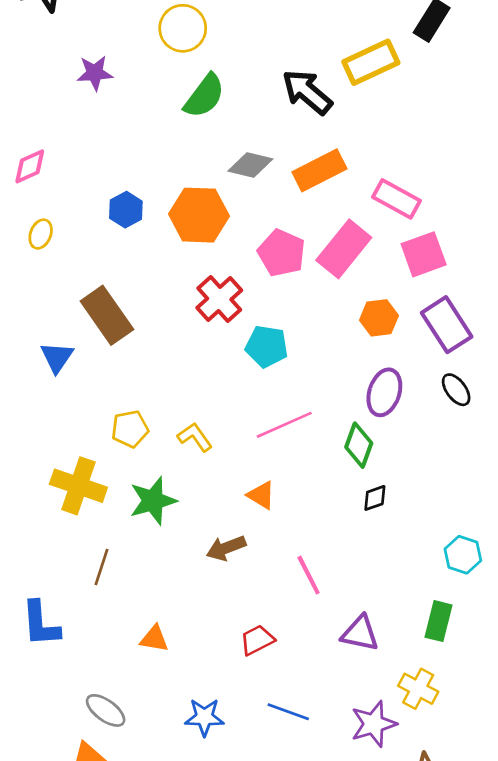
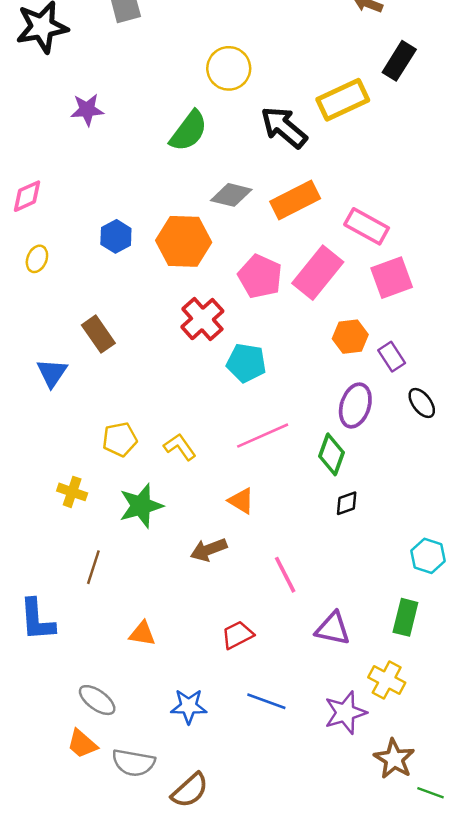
yellow circle: (183, 28) -> (229, 68), moved
brown rectangle: (107, 315) -> (98, 334), size x0.7
purple rectangle: (447, 325) -> (392, 357), moved, size x0.6
yellow cross: (78, 486) -> (72, 492), size x0.6

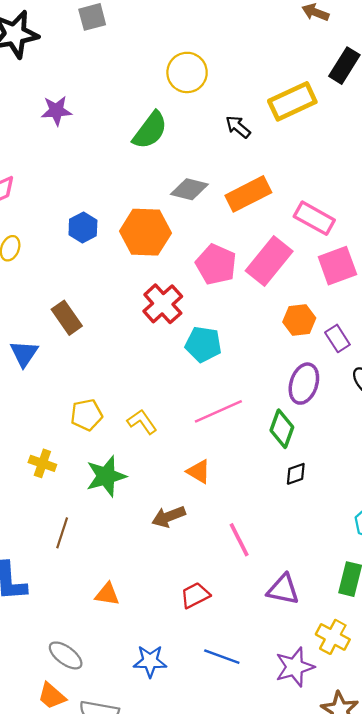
black arrow: (284, 127) -> (238, 127), size x0.6

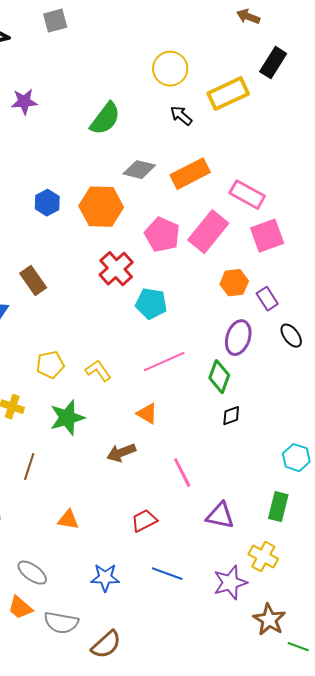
yellow circle: (187, 72) -> (170, 69), moved

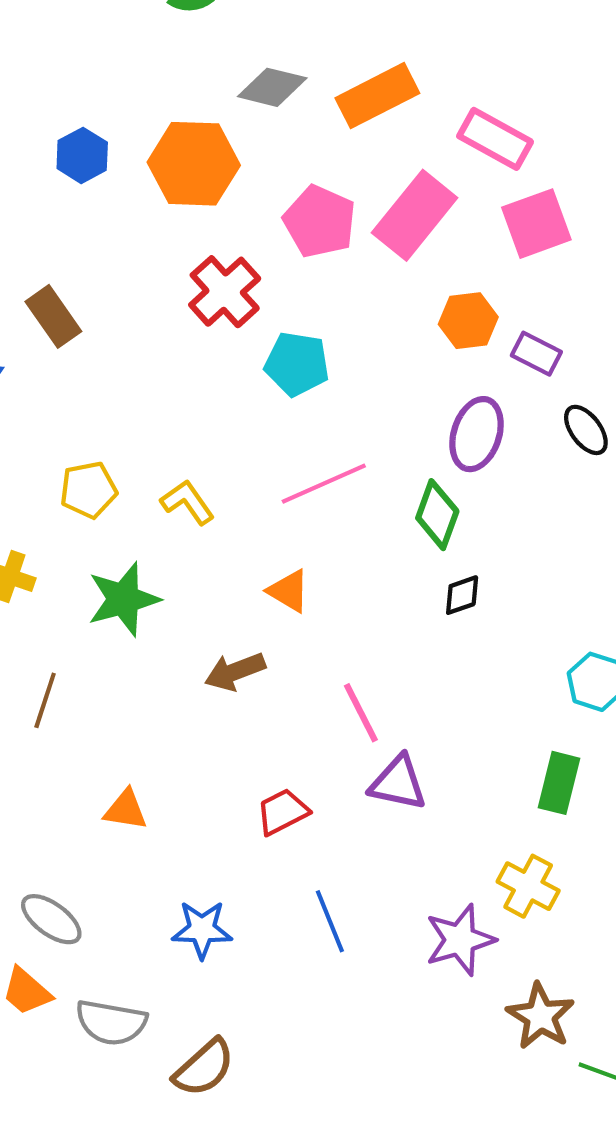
purple rectangle: (267, 299) -> (536, 354), turned -30
purple triangle: (220, 516) -> (398, 783), moved
blue line: (167, 574) -> (330, 921), turned 48

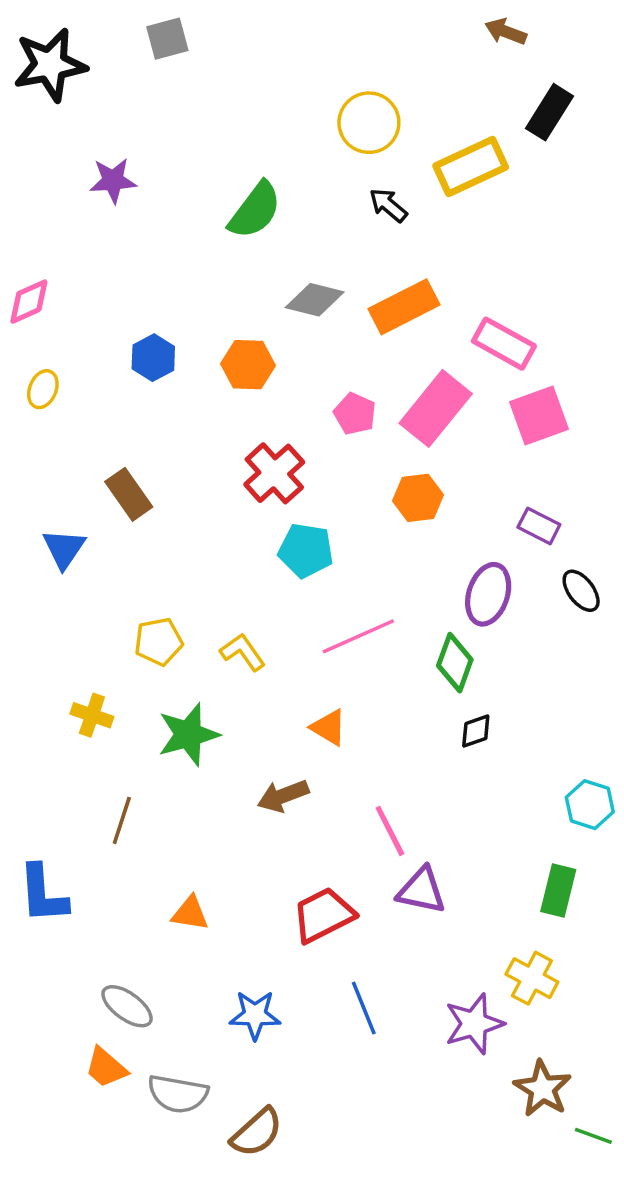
orange hexagon: (194, 164) -> (248, 365), size x0.7
pink pentagon: (320, 221) -> (355, 414), size x0.7
orange hexagon: (468, 321) -> (418, 498), moved
cyan pentagon: (297, 364) -> (306, 550), moved
red trapezoid: (282, 812) -> (323, 915), size x1.4

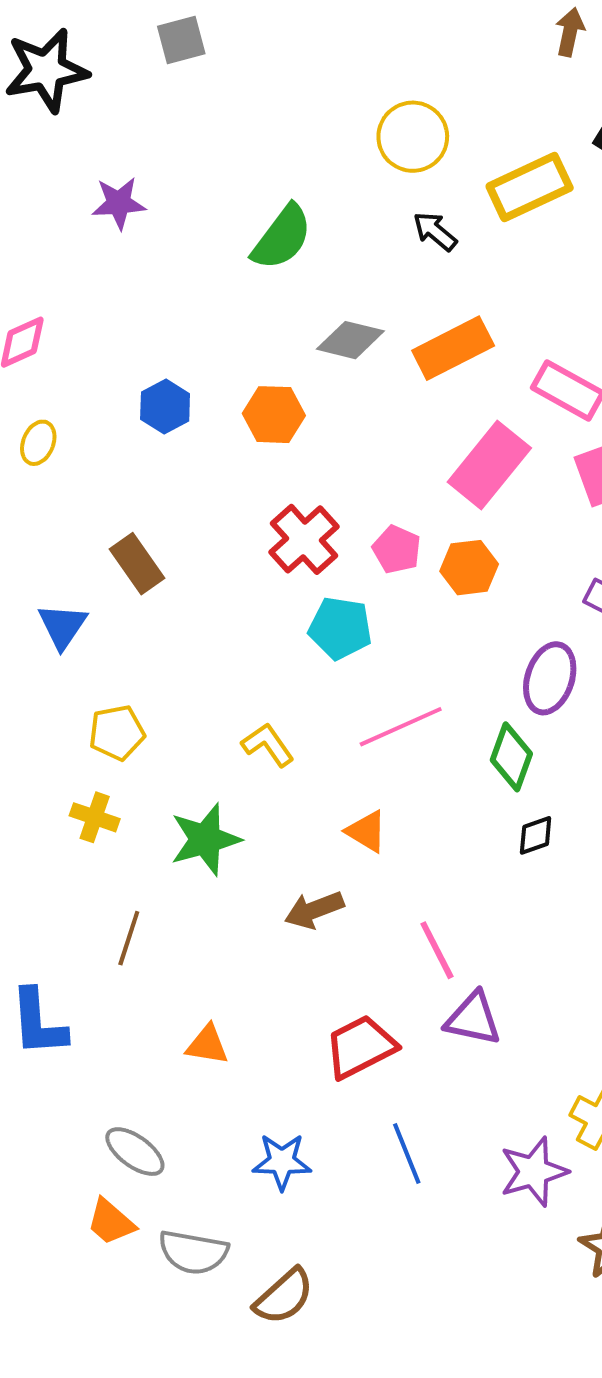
brown arrow: (506, 32) -> (570, 32), turned 81
pink pentagon: (355, 414) -> (397, 549), moved
yellow pentagon: (159, 642) -> (117, 733), moved

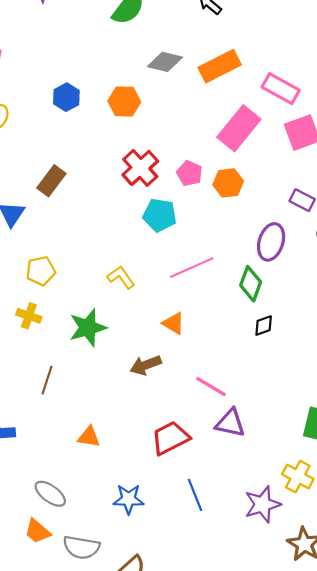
brown rectangle: (137, 564) -> (51, 181), turned 72
pink line: (437, 950) -> (211, 387), turned -32

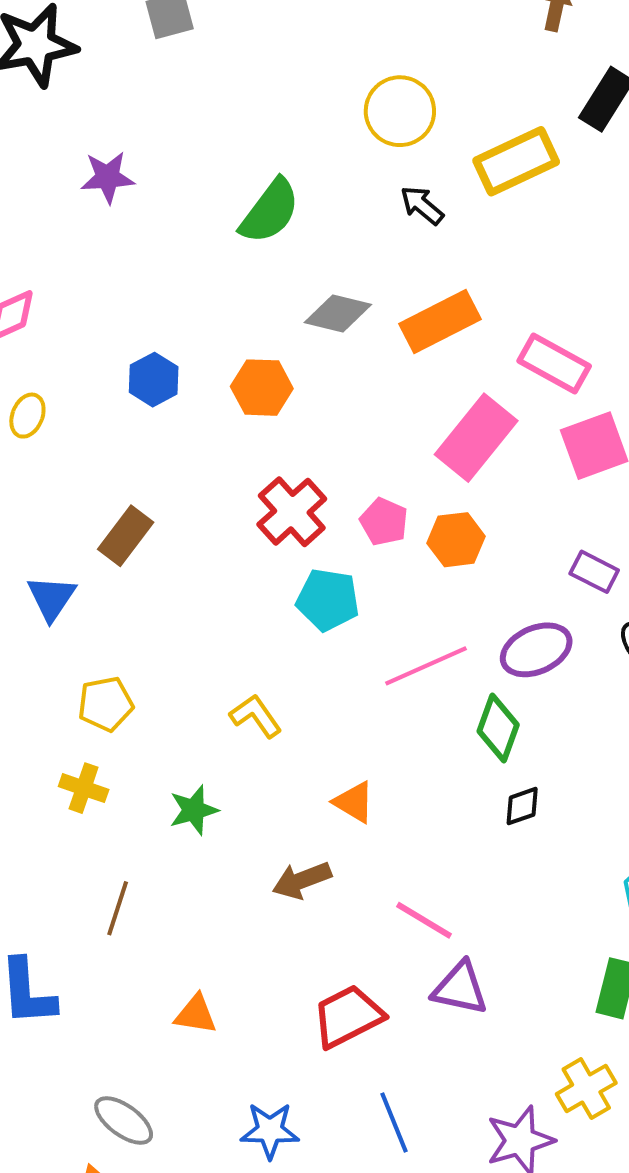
purple ellipse: (271, 242) -> (536, 650), turned 48
pink line: (192, 268) -> (426, 666), moved
green star: (88, 328) -> (194, 810), size x0.7
yellow cross: (298, 477) -> (586, 1088), turned 32

